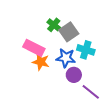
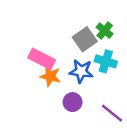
green cross: (54, 25) -> (105, 31), moved
purple circle: (74, 75) -> (73, 102), moved

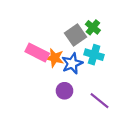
blue star: (81, 71) -> (72, 63), turned -30
orange star: (50, 76) -> (55, 58), moved

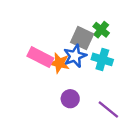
gray square: (75, 35) -> (82, 38), turned -30
blue star: (72, 63) -> (75, 56), moved

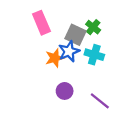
pink rectangle: (40, 57) -> (41, 23), moved, turned 40
orange star: (59, 63) -> (55, 58), turned -30

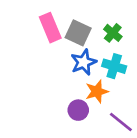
gray square: (76, 35) -> (78, 33), moved
orange star: (55, 58) -> (97, 91), moved

